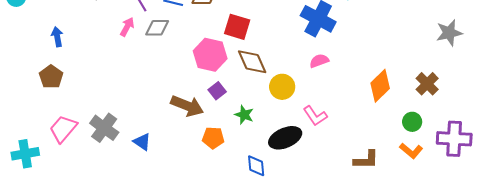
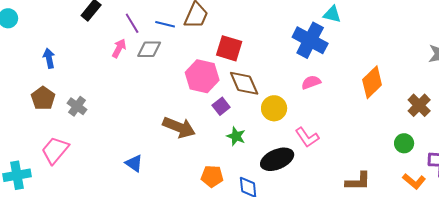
orange diamond: (380, 86) -> (372, 82), moved
purple square: (217, 91) -> (221, 106), moved
gray cross: (104, 128) -> (77, 106), moved, size x0.7
orange pentagon: (213, 138) -> (212, 176), moved
orange L-shape: (411, 151) -> (414, 181), moved

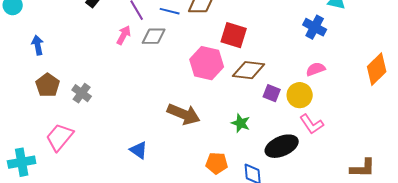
blue cross: (310, 40) -> (315, 27), size x0.7
blue arrow: (49, 58) -> (38, 45), moved
brown diamond: (244, 83) -> (249, 70), turned -60
purple square: (221, 106) -> (272, 93), moved, turned -30
yellow circle: (274, 108) -> (300, 95), moved

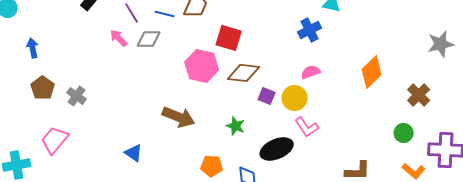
blue cross: (315, 27) -> (310, 30), turned 35
pink arrow: (124, 35) -> (119, 38), turned -72

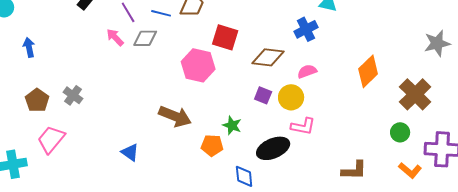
brown diamond: (244, 73) -> (268, 57), moved
brown pentagon: (43, 88) -> (37, 100), moved
brown cross: (419, 95) -> (415, 94), size x1.4
pink L-shape: (307, 127) -> (303, 126), turned -45
orange pentagon: (212, 166) -> (212, 145), moved

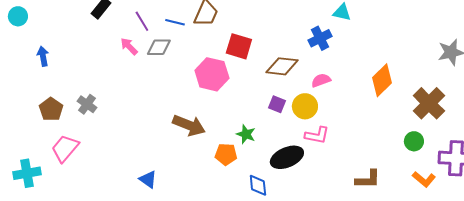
blue triangle: (130, 152) -> (148, 179), moved

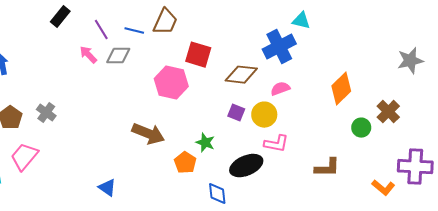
blue cross: (320, 38) -> (279, 47), size x1.4
brown cross: (429, 103) -> (388, 112), size x0.7
green circle: (414, 141) -> (361, 128), moved
orange pentagon: (226, 154) -> (185, 163), turned 30
brown L-shape: (368, 179) -> (327, 168), moved

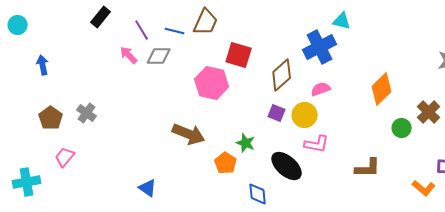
brown diamond: (241, 75) -> (282, 75), turned -48
pink trapezoid: (24, 157) -> (65, 157), size x0.7
black ellipse: (246, 166) -> (287, 166), turned 64

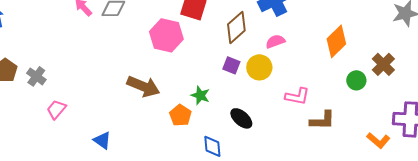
gray cross: (87, 113) -> (36, 76), moved
pink L-shape: (317, 144) -> (297, 96), moved
pink trapezoid: (65, 157) -> (56, 109), moved
black ellipse: (287, 166) -> (241, 118), size x0.7

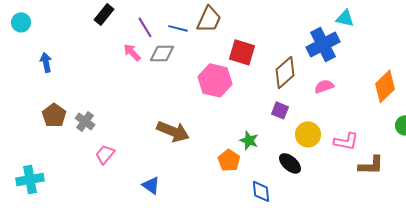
yellow circle: (259, 67) -> (308, 134), moved
brown arrow: (143, 86) -> (173, 131), moved

